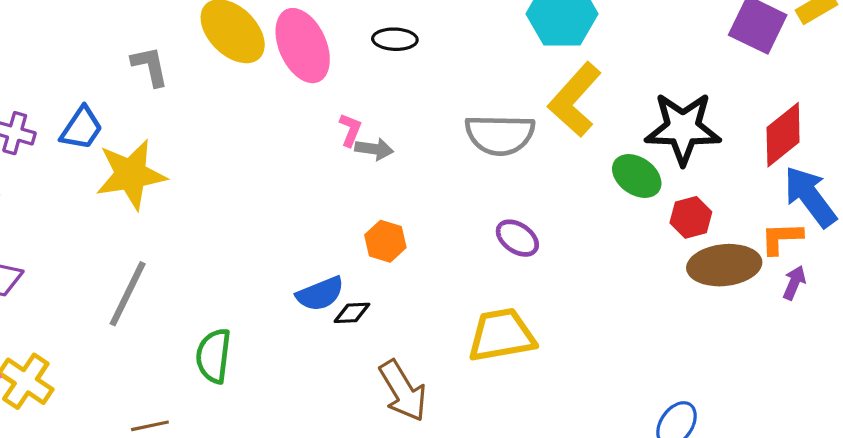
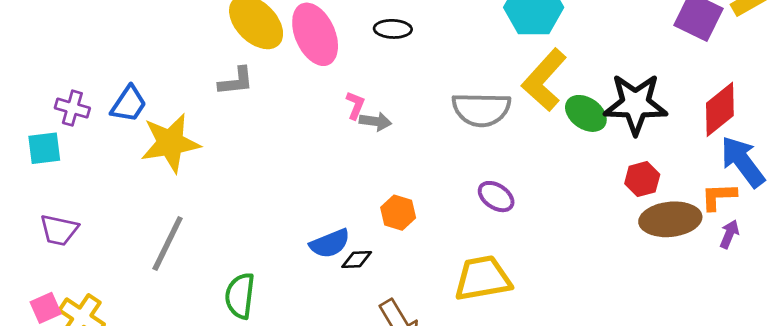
gray L-shape: (150, 66) -> (236, 81), moved, turned 96
green ellipse: (637, 176) -> (586, 113), moved
orange hexagon: (385, 241) -> (398, 213), moved

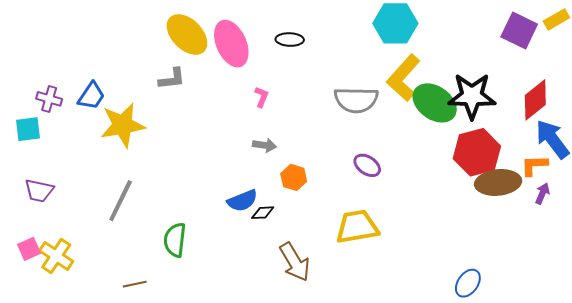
green ellipse: (586, 113) -> (435, 103), size x1.4
gray arrow: (375, 121) -> (265, 145), moved
red hexagon: (642, 179) -> (477, 152), size x1.8

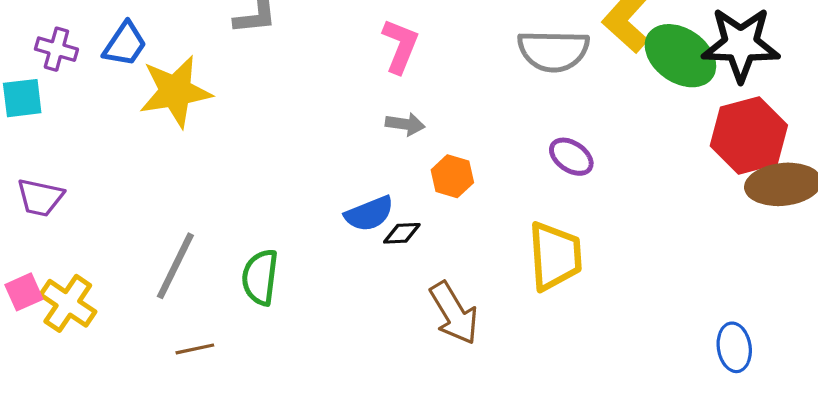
pink L-shape: (262, 97) -> (400, 46), size x1.6
gray line: (121, 201) -> (175, 266), moved
yellow trapezoid: (357, 227) -> (555, 256), turned 96
blue ellipse: (468, 283) -> (734, 347), turned -44

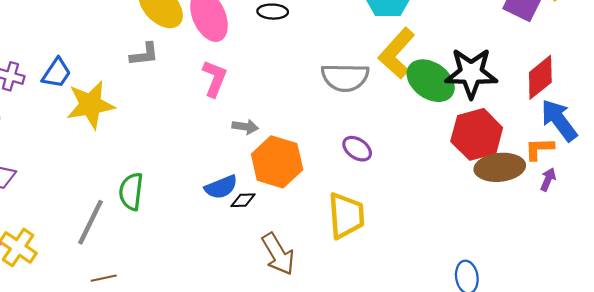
pink L-shape: (400, 46) -> (214, 78), moved
orange hexagon: (452, 176) -> (277, 162), size x1.8
green semicircle: (260, 277) -> (131, 191), moved

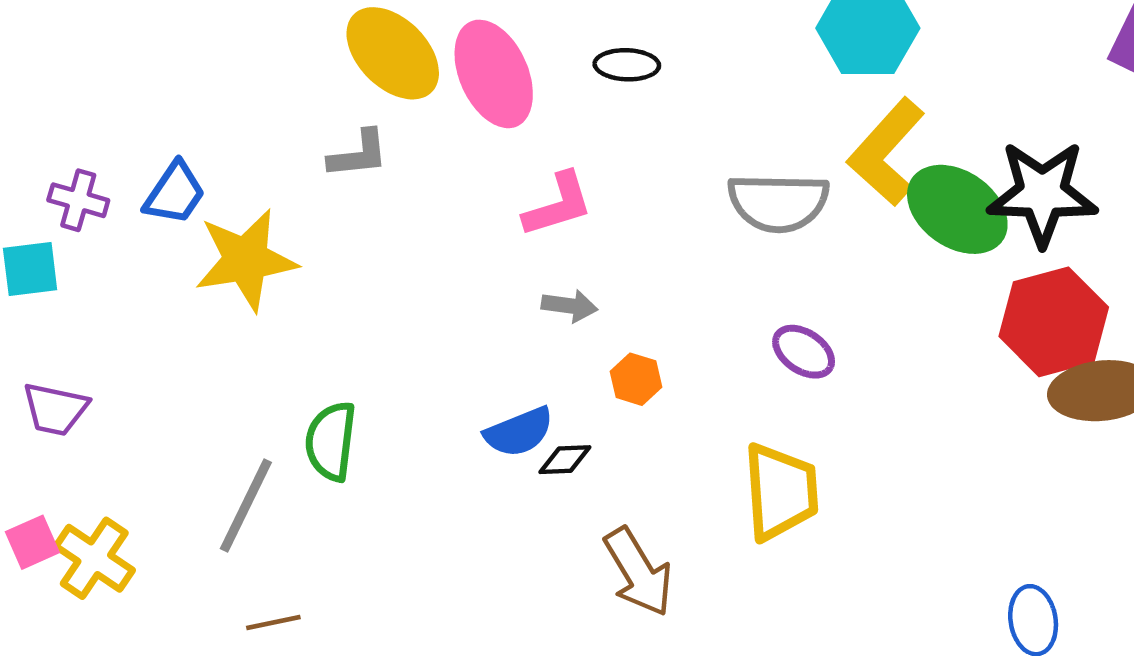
pink L-shape: (214, 78) -> (558, 205), moved, turned 51
orange hexagon: (277, 162) -> (636, 379), size x0.5

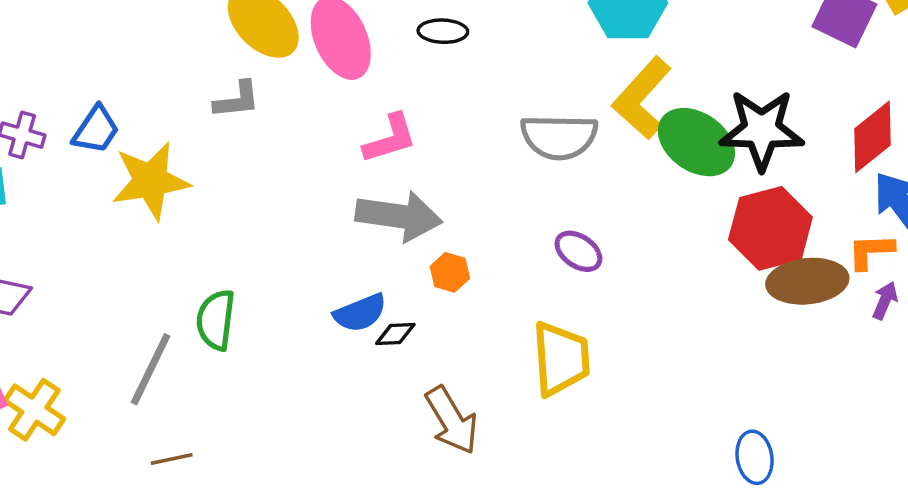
gray arrow: (569, 306) -> (399, 216), size x2.0

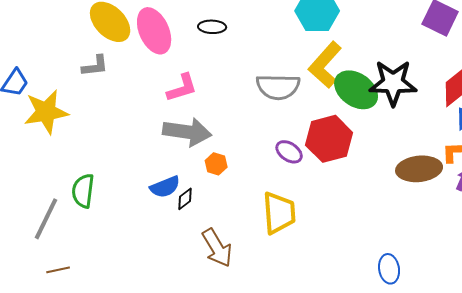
red hexagon: (770, 228) -> (329, 139), moved
black diamond: (395, 334) -> (185, 199), turned -35

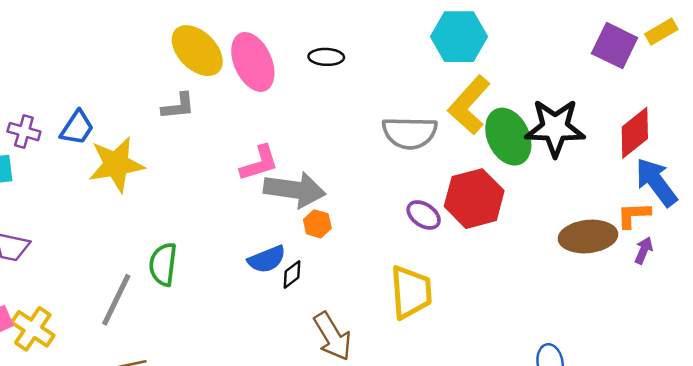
pink L-shape: (182, 88) -> (259, 163), moved
green ellipse: (356, 90) -> (508, 137), turned 30
orange hexagon: (216, 164) -> (317, 224), moved

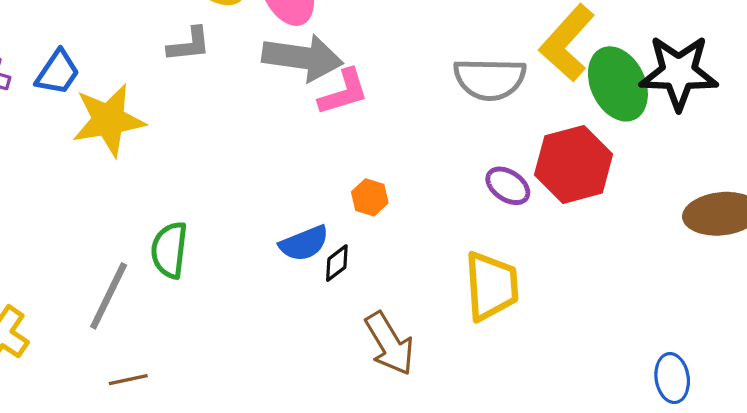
pink L-shape: (259, 163) -> (344, 92), moved
gray arrow: (295, 190) -> (302, 58), moved

